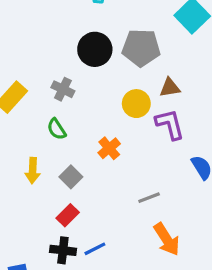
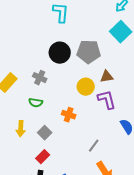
green semicircle: (57, 129) -> (36, 103), turned -48
orange cross: (109, 148) -> (69, 115), turned -32
gray line: (149, 198) -> (94, 146), turned -32

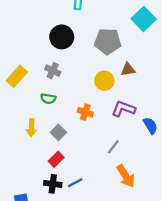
black circle: (60, 53) -> (62, 37), moved
purple L-shape: (107, 100) -> (123, 109), moved, turned -55

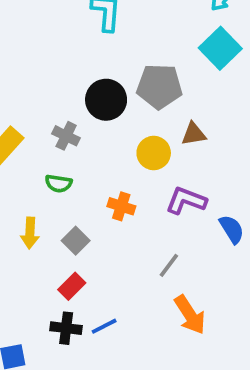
black circle: (62, 37) -> (106, 100), moved

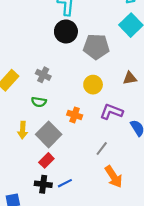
black circle: (106, 100) -> (66, 32), moved
brown triangle: (194, 134) -> (130, 78), moved
gray square: (76, 241) -> (49, 134), size x1.6

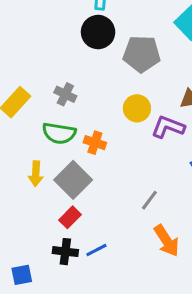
green semicircle: (39, 102) -> (59, 133), size x1.5
purple L-shape: (111, 112) -> (168, 127), moved
orange cross: (75, 115) -> (95, 143), moved

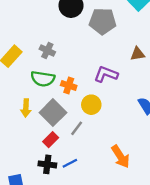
yellow circle: (137, 108) -> (91, 105), moved
purple L-shape: (168, 127) -> (106, 74), moved
gray line: (149, 200) -> (77, 128), moved

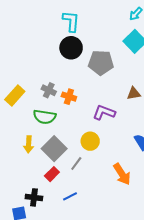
orange cross: (69, 85) -> (69, 97), moved
orange arrow: (121, 157) -> (122, 174), moved
black cross: (47, 164) -> (34, 197), moved

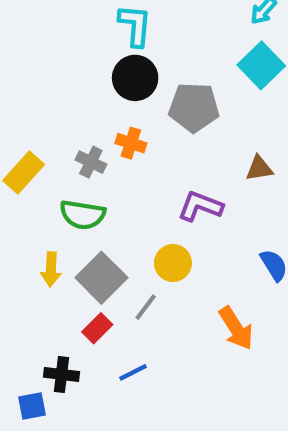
orange cross: (69, 97) -> (131, 143), moved

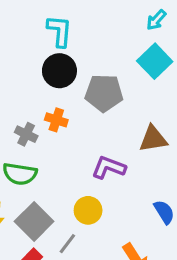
brown triangle: (259, 168) -> (153, 139), size x1.4

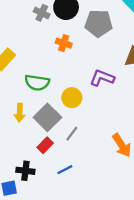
gray cross: (26, 134) -> (42, 13), moved
yellow circle: (88, 210) -> (72, 98), moved

